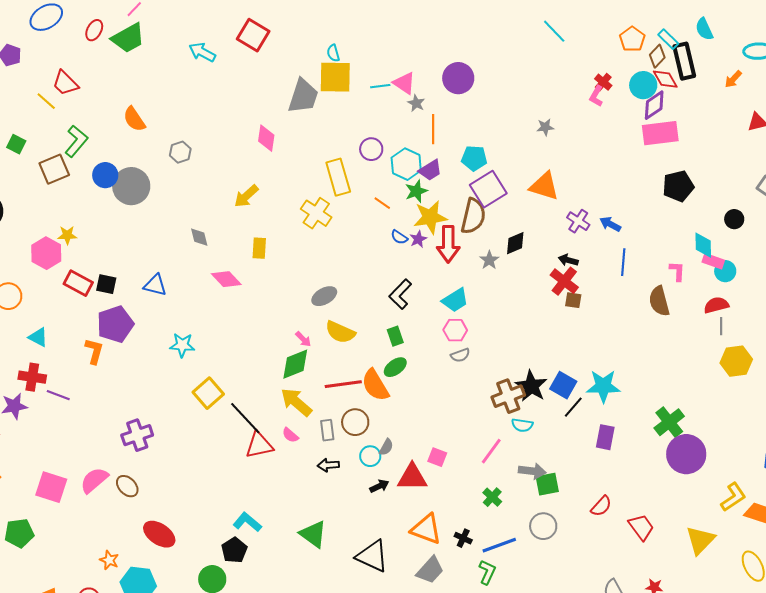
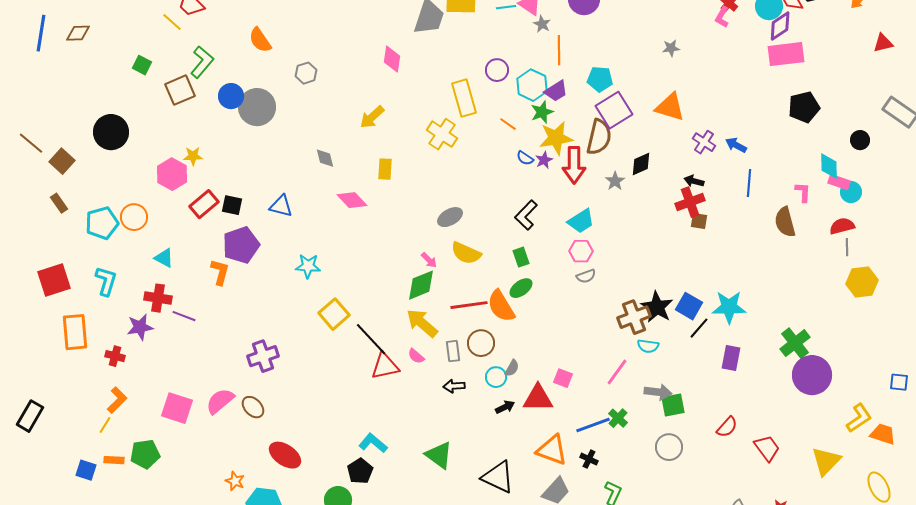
red cross: (564, 281) -> (690, 202), turned 32
red rectangle: (78, 283) -> (204, 204), turned -68
blue line: (499, 545) -> (593, 425), moved

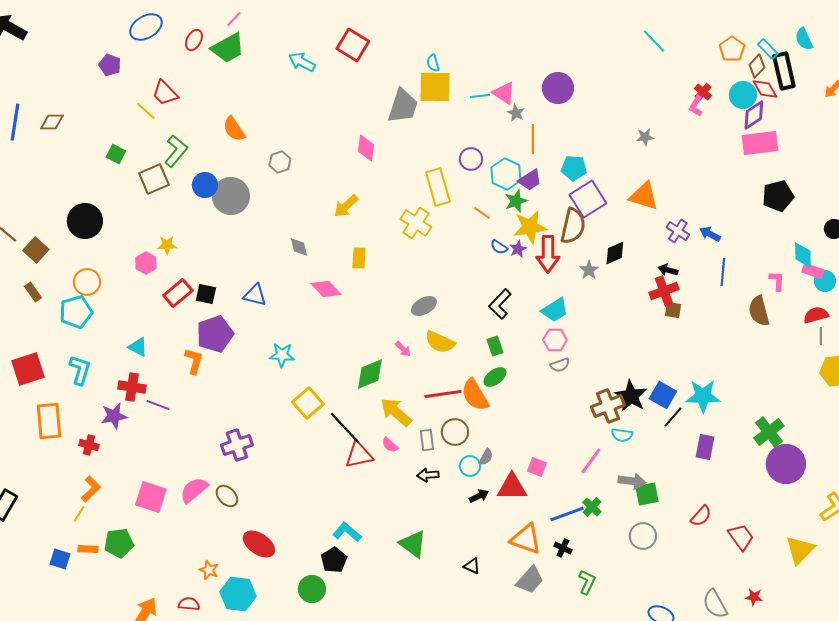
pink hexagon: (172, 174) -> (146, 263), size x0.7
orange circle: (134, 217) -> (87, 282), moved
green diamond: (421, 285) -> (370, 374), moved
black triangle: (498, 477) -> (472, 566), size x0.5

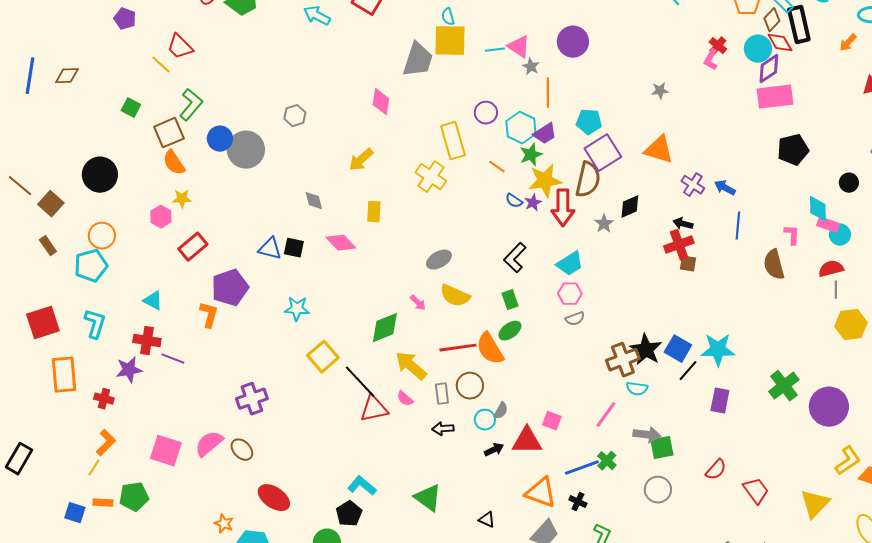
orange semicircle: (234, 129) -> (174, 163), moved
black square: (206, 294) -> (294, 248), moved
purple circle: (786, 464) -> (829, 407), moved

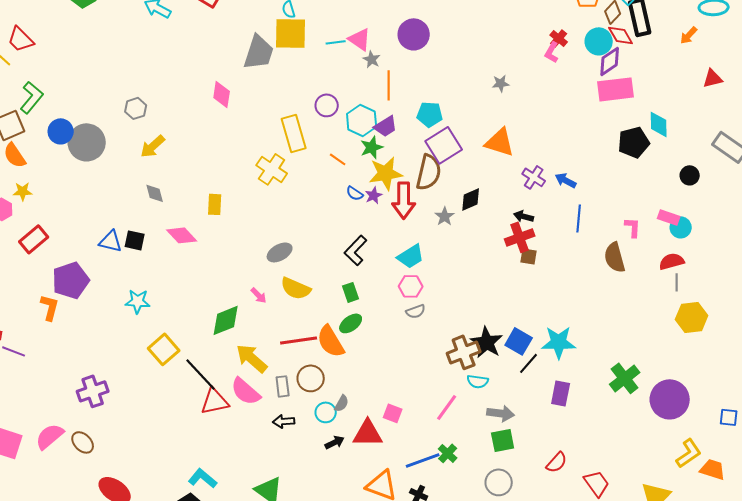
yellow arrow: (361, 160) -> (153, 146), moved
cyan diamond: (818, 209) -> (659, 124), moved
pink semicircle: (405, 399) -> (246, 391), size x1.8
gray arrow: (647, 435) -> (501, 413), moved

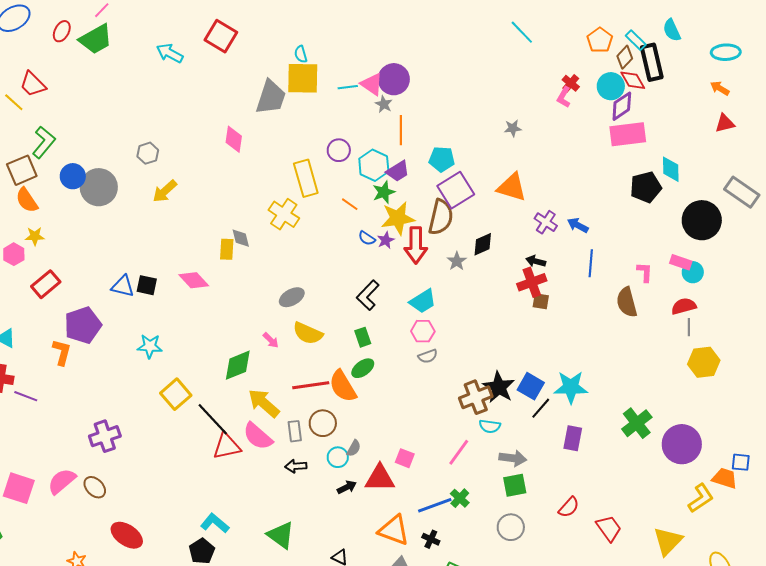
purple circle: (414, 34) -> (394, 79), moved
orange arrow: (689, 35) -> (720, 88), moved, turned 78
black circle: (690, 175) -> (702, 220), size x2.0
gray diamond: (155, 193) -> (241, 238), moved
orange trapezoid: (713, 469) -> (725, 478), moved

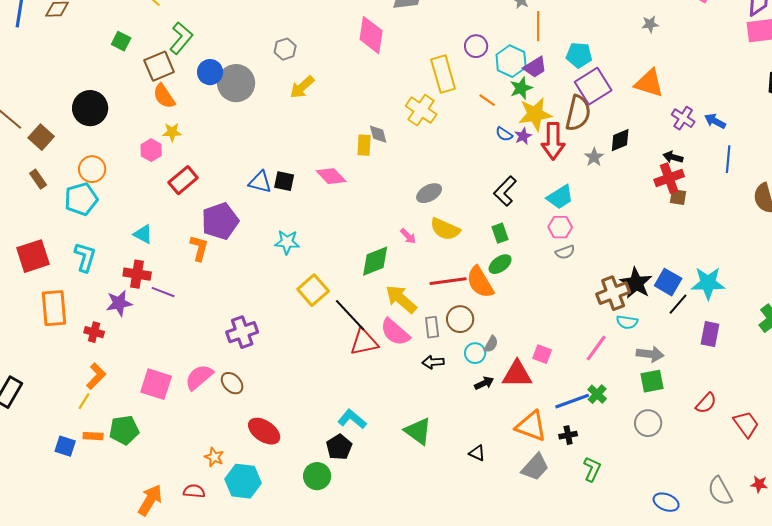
pink diamond: (234, 139) -> (371, 35), size x1.4
black cross: (431, 539) -> (568, 435), turned -36

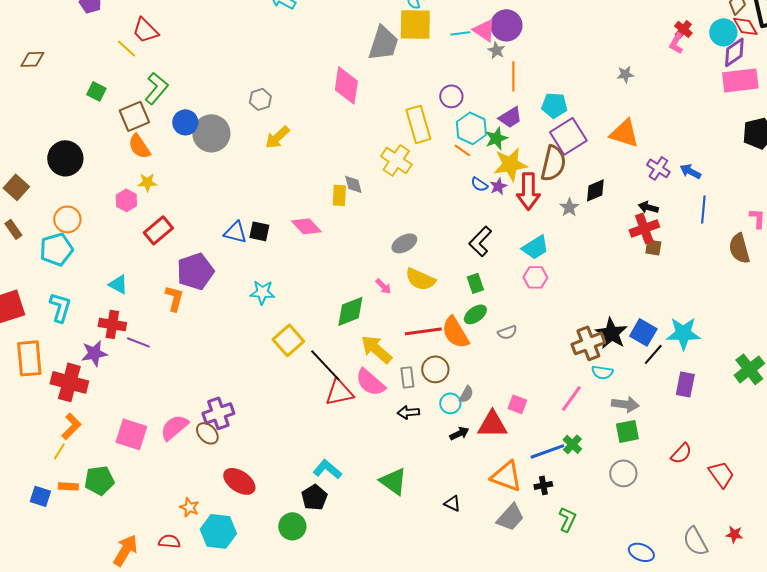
cyan hexagon: (511, 61) -> (471, 128), moved
gray semicircle: (565, 252) -> (507, 332), moved
red cross: (94, 332) -> (69, 382), size x1.8
purple cross: (242, 332) -> (218, 413), moved

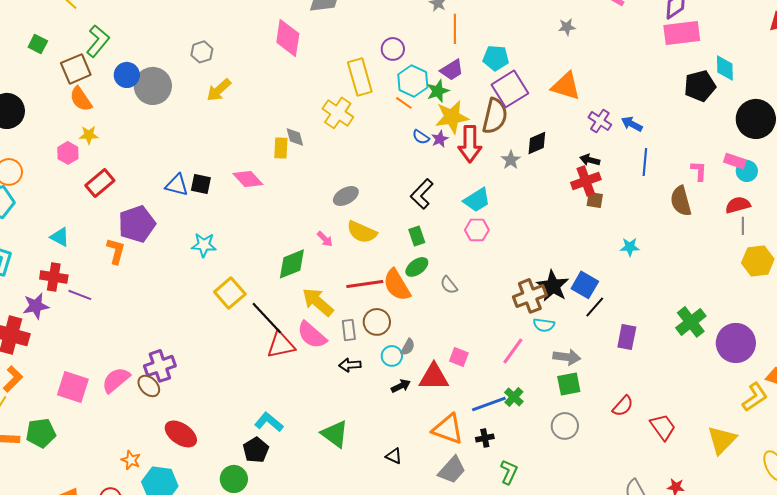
gray semicircle: (507, 332) -> (449, 285), turned 72
cyan star: (683, 333) -> (630, 247), moved, size x0.6

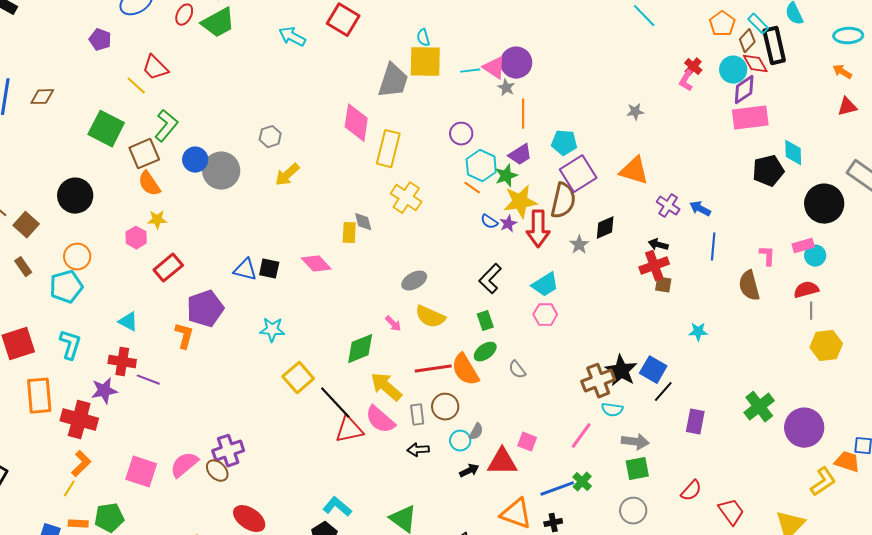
green square: (38, 44) -> (106, 129), size x1.8
yellow rectangle: (360, 77) -> (388, 149), moved, turned 30
pink rectangle: (735, 161) -> (803, 246), turned -35

